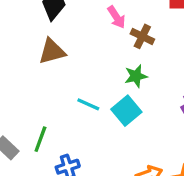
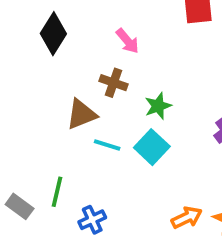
brown cross: (142, 36) -> (114, 83), moved
brown triangle: (52, 51) -> (81, 114), moved

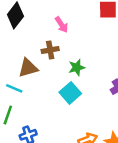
brown cross: (114, 83) -> (50, 50), turned -35
cyan line: (107, 145) -> (14, 88), moved

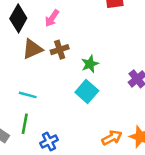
pink arrow: (62, 25) -> (52, 18), moved, turned 77
brown triangle: (28, 68) -> (32, 49), moved

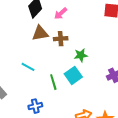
green line: (25, 124) -> (53, 82), moved, turned -42

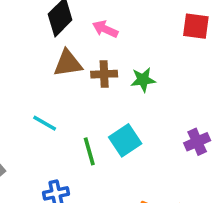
pink arrow: (61, 13) -> (105, 29), turned 64
green star: (81, 55) -> (143, 80), moved

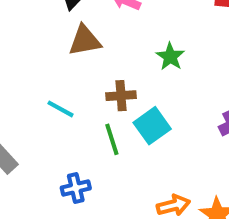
brown cross: (104, 74) -> (121, 96), moved
green star: (143, 80) -> (170, 57), turned -30

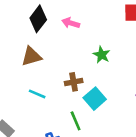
brown triangle: (85, 41) -> (31, 56), moved
green line: (112, 139) -> (76, 121), moved

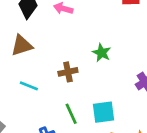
green star: (102, 55) -> (102, 53), moved
cyan square: (95, 99) -> (104, 112), moved, turned 35

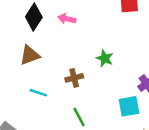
cyan square: (104, 112) -> (129, 106), moved

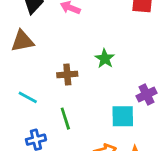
cyan line: (38, 93) -> (28, 97), moved

